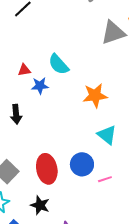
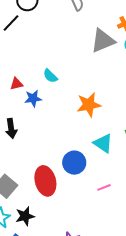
cyan semicircle: (58, 64) -> (50, 76), size x0.7
blue circle: (82, 164) -> (74, 163), moved
black star: (40, 205) -> (25, 216), moved, turned -30

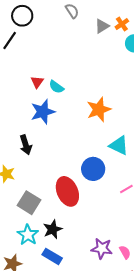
gray triangle: (103, 41) -> (102, 26), moved, size x0.6
red triangle: (16, 84) -> (37, 82), moved, turned -32
blue star: (33, 98) -> (43, 112), size x1.4

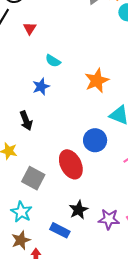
red triangle: (37, 82) -> (30, 28), moved
blue star: (43, 112) -> (41, 87), size x0.7
black star: (53, 229) -> (79, 210), moved
cyan star: (28, 235) -> (21, 212), moved

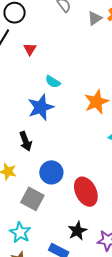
blue star: (41, 87) -> (41, 107), size x1.5
blue circle: (95, 140) -> (51, 172), moved
red ellipse: (71, 164) -> (86, 192), moved

